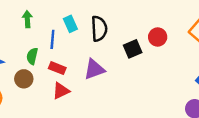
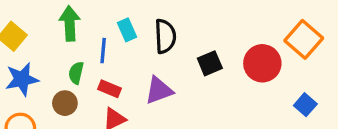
green arrow: (27, 19) -> (70, 23), size x1.5
red circle: (158, 37) -> (262, 63), moved, size x1.5

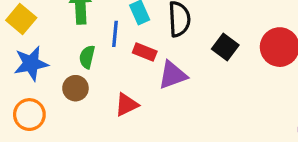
black square: (210, 63) -> (225, 47), turned -30
red rectangle: (109, 89) -> (145, 52), moved

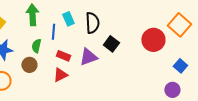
black square: (225, 47) -> (111, 44), moved
red rectangle: (145, 52) -> (63, 56), moved

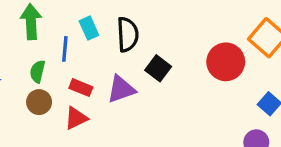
brown circle: (29, 65) -> (39, 102), moved

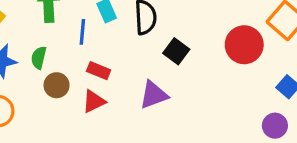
green semicircle: (37, 71) -> (39, 58), moved
purple triangle: (121, 89) -> (154, 95), moved

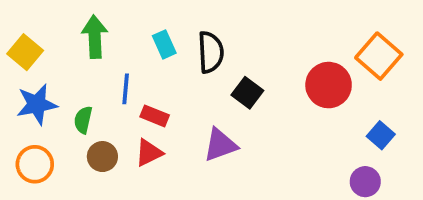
blue line: (82, 32) -> (126, 89), moved
green semicircle: (39, 58) -> (83, 120), moved
brown circle: (57, 85) -> (102, 157), moved

